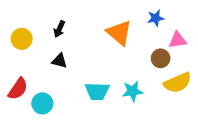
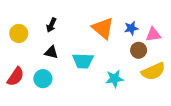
blue star: (156, 18) -> (131, 28), moved
cyan trapezoid: (97, 91) -> (83, 61), moved
cyan circle: (42, 103) -> (43, 79), moved

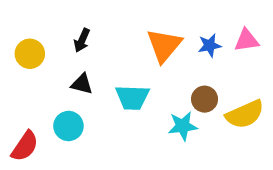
orange triangle: (103, 28) -> (164, 45), turned 30
pink triangle: (153, 34) -> (247, 40), moved
brown circle: (139, 50) -> (205, 99), moved
red semicircle: (16, 77) -> (25, 146), moved

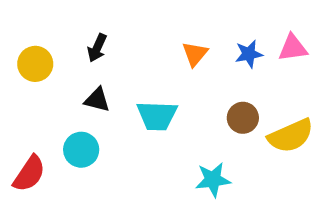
orange triangle: (164, 45) -> (195, 54), size x0.6
cyan star: (183, 126) -> (213, 180), moved

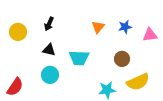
pink triangle: (293, 48) -> (150, 35), moved
yellow semicircle: (291, 136) -> (138, 82), moved
cyan circle: (81, 150) -> (50, 75), moved

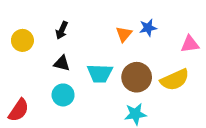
blue star: (125, 27) -> (148, 28), moved
brown circle: (122, 59) -> (137, 77), moved, size x1.5
yellow semicircle: (138, 82) -> (175, 80), moved

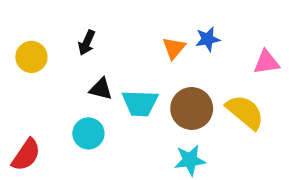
black triangle: (62, 63) -> (101, 89), moved
yellow semicircle: (175, 80) -> (245, 112), turned -116

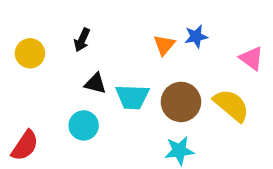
pink triangle: (266, 62) -> (251, 58), turned 44

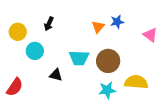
black triangle: (95, 83) -> (56, 75), moved
yellow semicircle: (231, 105) -> (136, 82), moved, turned -35
cyan circle: (84, 125) -> (35, 51), moved

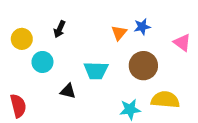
brown circle: (108, 61) -> (143, 66), moved
red semicircle: (15, 87) -> (18, 106), turned -48

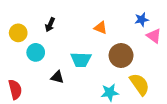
blue star: (142, 27) -> (142, 20), moved
orange triangle: (119, 33) -> (100, 28), turned -48
yellow semicircle: (165, 100) -> (140, 84), turned 50

